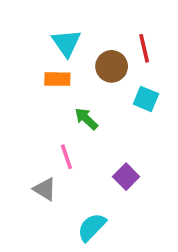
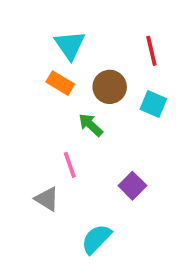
brown circle: (112, 66) -> (110, 87), moved
orange rectangle: (57, 79) -> (60, 83), turned 30

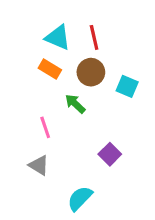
cyan triangle: (70, 45) -> (58, 37), turned -32
red line: (151, 51) -> (94, 37), moved
pink line: (70, 165) -> (45, 127), moved

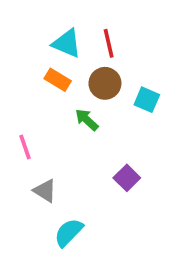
pink line: (45, 127) -> (25, 147), moved
cyan semicircle: (80, 198) -> (69, 232), moved

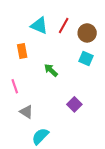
red line: (109, 43) -> (64, 26), turned 42
orange rectangle: (58, 80) -> (22, 51), moved, turned 48
brown circle: (105, 83) -> (87, 33), moved

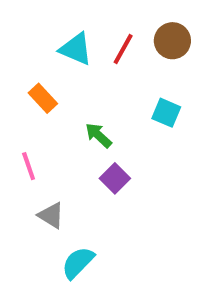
brown circle: (87, 33) -> (172, 41), moved
orange rectangle: (22, 51) -> (43, 98), turned -32
purple square: (74, 104) -> (115, 178), moved

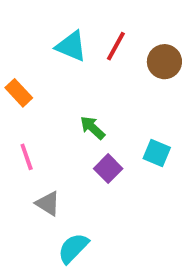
brown circle: (172, 41) -> (164, 62), moved
orange rectangle: (43, 98) -> (19, 93), moved
cyan square: (166, 113) -> (157, 153), moved

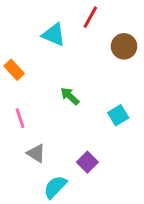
red line: (116, 46) -> (90, 17), moved
cyan square: (157, 153) -> (118, 115), turned 36
purple square: (108, 169) -> (87, 162), moved

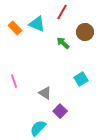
orange rectangle: (14, 70) -> (15, 28), moved
green arrow: (70, 96) -> (63, 43), moved
gray triangle: (36, 153) -> (45, 93), moved

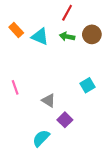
cyan triangle: (37, 24) -> (40, 37), moved
green arrow: (63, 43) -> (67, 37), moved, turned -32

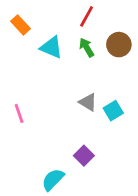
orange rectangle: (16, 30) -> (21, 25), moved
green arrow: (67, 37) -> (87, 47), turned 48
gray triangle: (49, 100) -> (88, 102), moved

